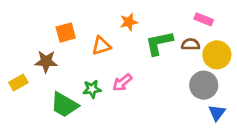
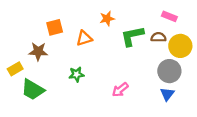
pink arrow: (122, 82) -> (120, 90), moved
green trapezoid: (64, 105) -> (33, 90), moved
blue triangle: (217, 113) -> (167, 94), moved

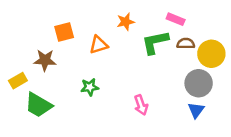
pink rectangle: (169, 16) -> (176, 19), moved
pink arrow: (120, 90) -> (141, 105), turned -70

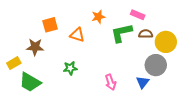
orange triangle: (99, 45) -> (77, 35), turned 35
blue triangle: (196, 110) -> (143, 82), moved

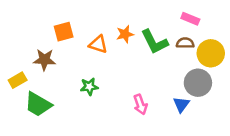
pink rectangle: (138, 15) -> (190, 19), moved
orange star: (98, 17) -> (125, 34), moved
green L-shape: (122, 33) -> (154, 42), turned -105

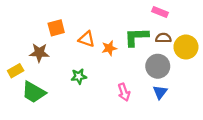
pink rectangle: (190, 19) -> (160, 12), moved
orange star: (125, 34) -> (109, 48), moved
green L-shape: (154, 42) -> (136, 37), turned 115
gray circle: (198, 83) -> (158, 66), moved

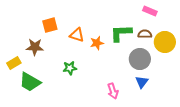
pink rectangle: (160, 12) -> (150, 11), moved
pink arrow: (124, 92) -> (113, 91), moved

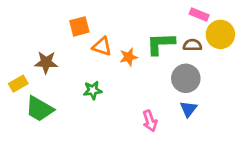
orange square: (50, 25) -> (79, 26), moved
yellow circle: (165, 42) -> (220, 34), moved

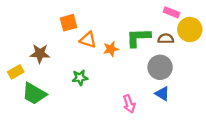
blue triangle: (188, 109) -> (162, 94), turned -35

